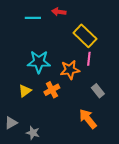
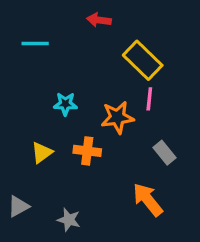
cyan line: (33, 18) -> (35, 43), moved
cyan star: (39, 62) -> (65, 104), size x0.6
orange cross: (52, 90) -> (87, 151), turned 35
gray star: (33, 133) -> (69, 220), moved

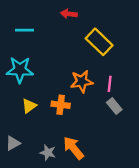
pink line: (149, 99) -> (110, 84), moved
cyan star: (65, 104) -> (20, 70), moved, size x1.6
orange arrow: (148, 200) -> (73, 148), moved

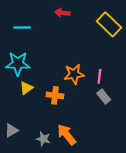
yellow rectangle: (99, 42) -> (109, 24), moved
yellow triangle: (29, 106) -> (26, 88), moved

